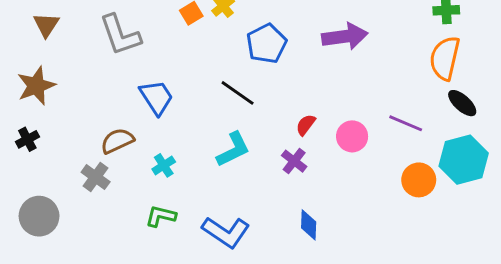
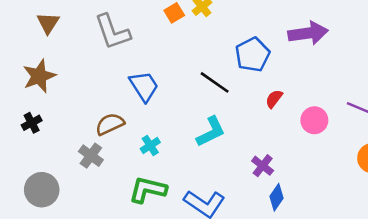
blue pentagon: (267, 44) -> (253, 55), moved
red semicircle: (306, 125) -> (274, 99), moved
purple cross: (294, 161) -> (263, 166), moved
green L-shape: (161, 216) -> (148, 190), size x1.4
blue diamond: (309, 225) -> (276, 197), turned 32

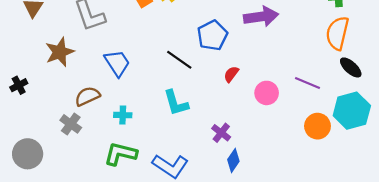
brown star: (39, 76) -> (60, 52), moved
black cross: (32, 123) -> (19, 85), moved
cyan L-shape: (211, 132) -> (176, 103), turned 100
cyan cross: (150, 146) -> (123, 115), turned 35

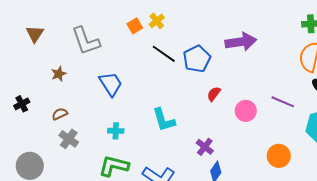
brown star: (60, 52) -> (59, 74), size x0.6
black line: (179, 60) -> (164, 54), moved
brown semicircle: (87, 96) -> (60, 114), moved, size x0.7
orange circle: (317, 126) -> (279, 156), moved

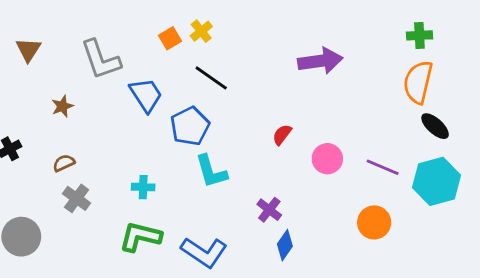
blue pentagon: (197, 59) -> (190, 126), moved
blue trapezoid: (111, 84) -> (146, 95), moved
purple line: (283, 102) -> (383, 167), moved

